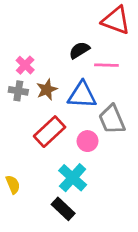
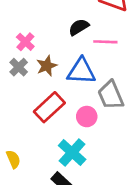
gray cross: (18, 91) -> (19, 67), turned 36

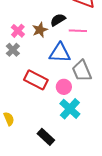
brown star: (47, 66) -> (40, 30), moved
red rectangle: (49, 107) -> (36, 80), turned 70
cyan cross: (72, 153) -> (70, 109), moved

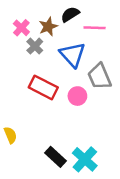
gray cross: (13, 50) -> (35, 46), moved
blue triangle: (60, 53) -> (73, 55), turned 45
cyan cross: (70, 109) -> (85, 159), moved

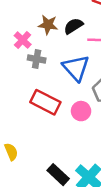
brown star: (48, 27) -> (48, 25), moved, turned 30
gray cross: (35, 46) -> (37, 59), turned -35

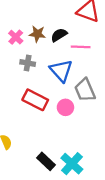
pink cross: (23, 40) -> (16, 37), moved

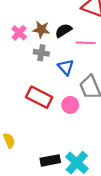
gray cross: (28, 63) -> (41, 53), moved
blue triangle: (61, 71) -> (66, 67), size x0.7
black rectangle: (46, 161) -> (50, 160), turned -54

